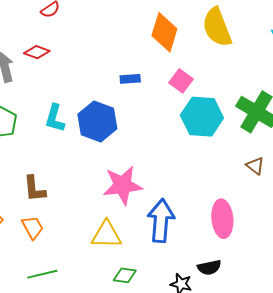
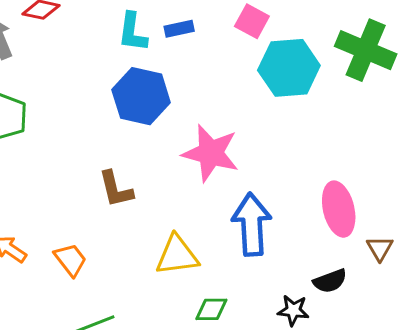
cyan L-shape: (55, 118) -> (133, 32), moved
brown triangle: (255, 166) -> (380, 248), moved, turned 30
pink star: (123, 185) -> (211, 153), moved, turned 30
brown L-shape: (34, 189) -> (116, 189), moved

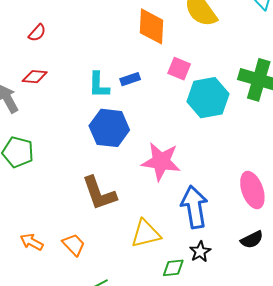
brown L-shape: (116, 189) -> (99, 193), size x1.4
black star: (293, 310) -> (200, 252), moved, turned -30

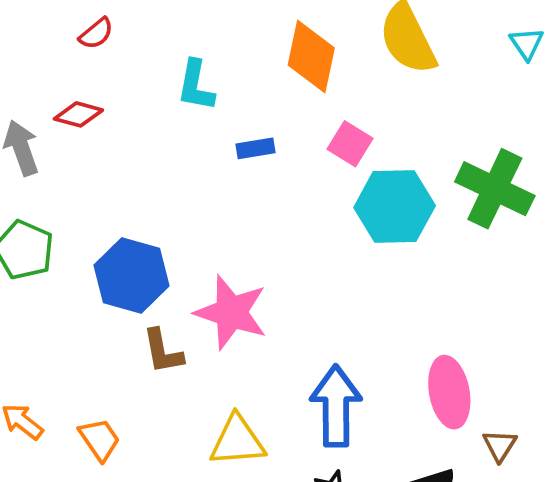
cyan L-shape: (99, 85) -> (196, 85), moved
blue hexagon: (109, 128) -> (131, 276), moved
pink star: (161, 162) -> (231, 312), moved
brown L-shape: (99, 193) -> (163, 351), size x0.7

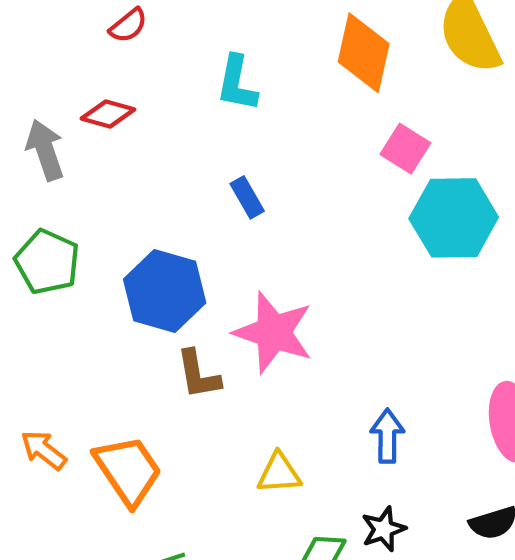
blue rectangle: (256, 148) -> (247, 197), moved, turned 69
blue arrow: (336, 406) -> (387, 436), size x0.6
orange trapezoid: (100, 439) -> (128, 470), size x1.5
yellow triangle: (237, 441) -> (279, 473), size x0.7

